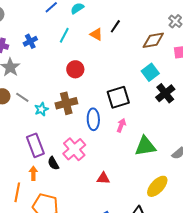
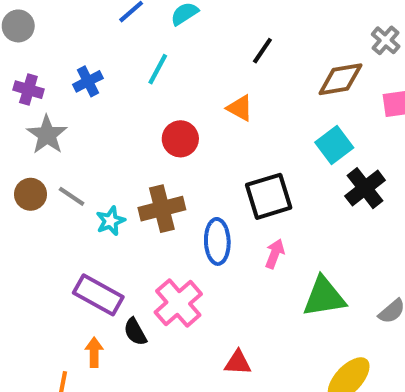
orange triangle: (96, 34) -> (240, 108), moved
purple rectangle: (35, 145) -> (98, 295), turned -40

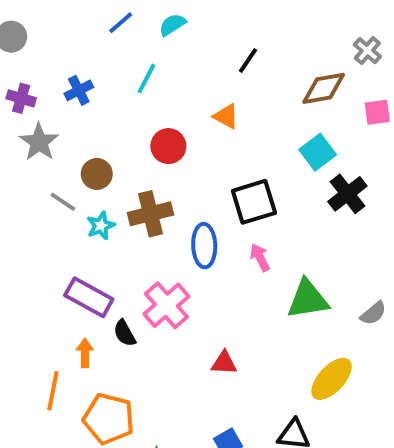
brown circle: (31, 194) -> (97, 174), moved
pink arrow: (275, 254) -> (260, 258), turned -48

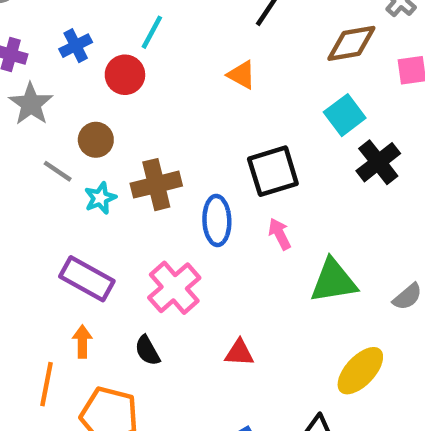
red circle: (168, 146) -> (125, 75), moved
black semicircle: (125, 333) -> (147, 351), moved

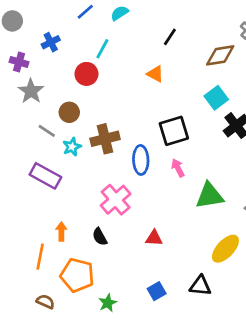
blue cross: (76, 46) -> (51, 42), moved
purple rectangle: (87, 279) -> (45, 176), moved

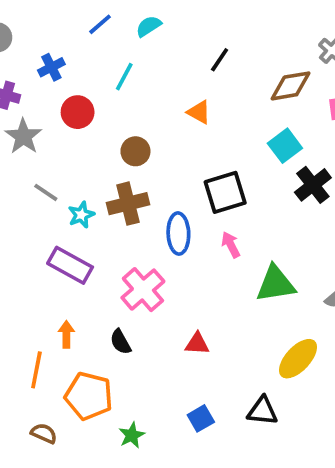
red circle: (86, 74) -> (78, 112), moved
brown circle: (69, 112) -> (135, 151), moved
purple rectangle: (45, 176) -> (70, 265), moved

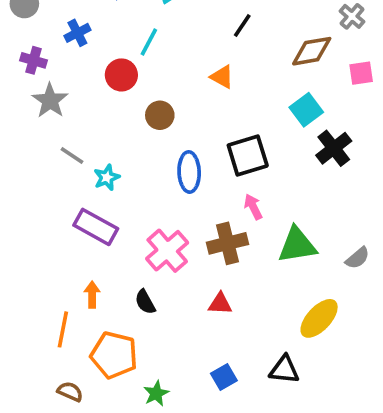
red circle: (78, 112) -> (121, 75), moved
brown cross: (128, 204) -> (228, 243), moved
blue ellipse: (178, 233) -> (189, 172), moved

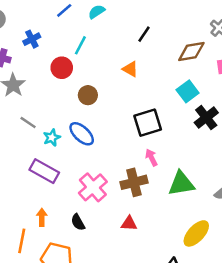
blue ellipse: (189, 172) -> (82, 134), moved, turned -45

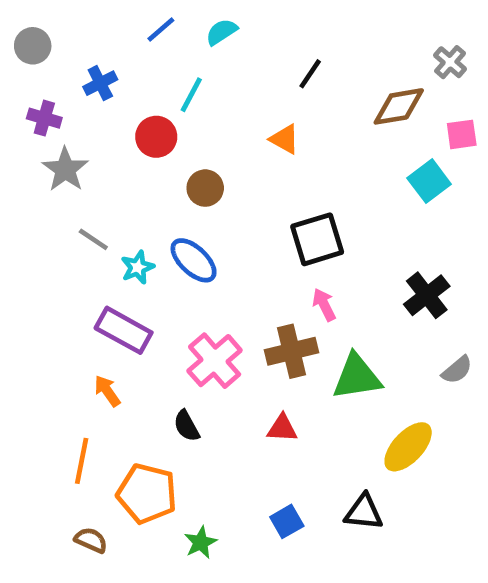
cyan square: (188, 91) -> (429, 181), moved
black cross: (206, 118) -> (427, 295), moved
green triangle: (181, 184) -> (357, 377), moved
orange arrow: (42, 217) -> (107, 391), moved, turned -35

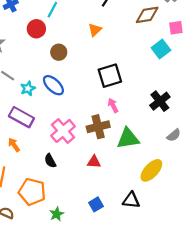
orange triangle: (284, 139) -> (95, 30), turned 48

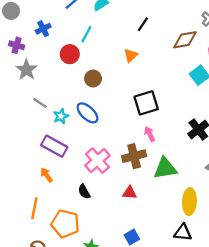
yellow ellipse: (151, 170) -> (189, 202), turned -40
black triangle: (131, 200) -> (183, 233), moved

